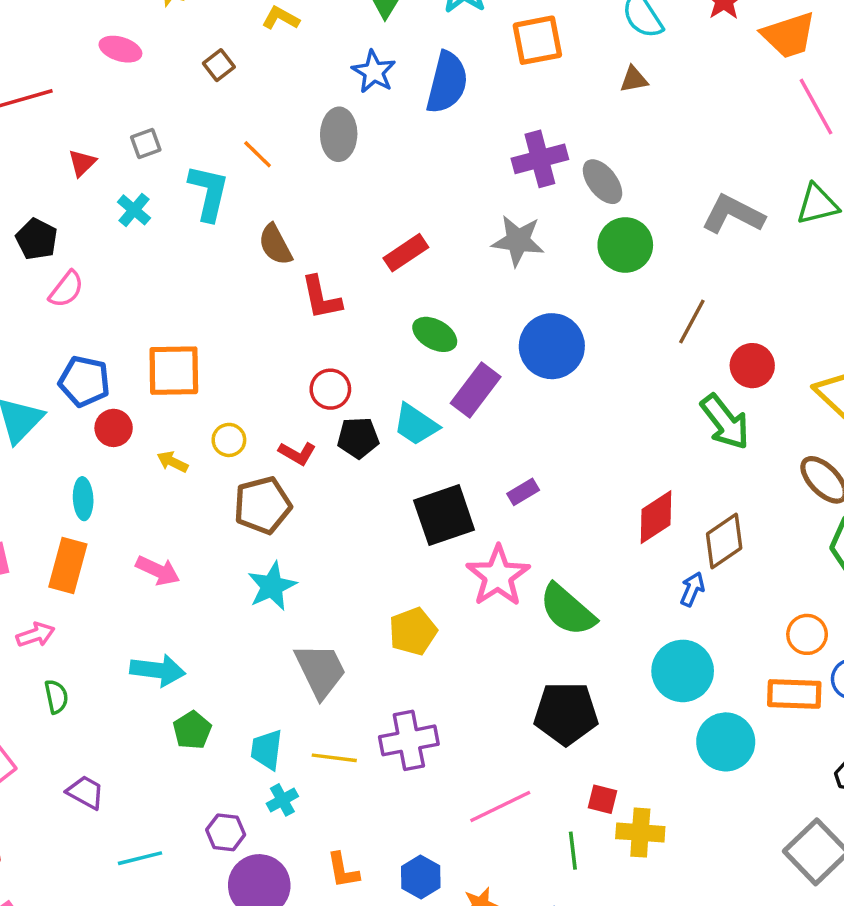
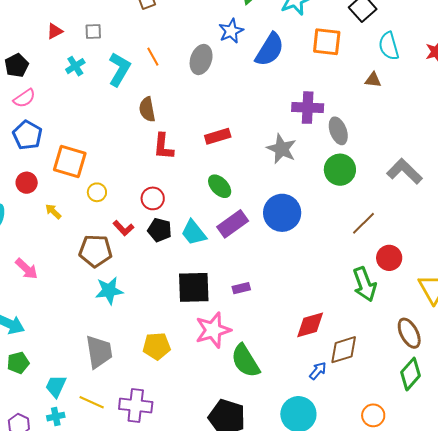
blue pentagon: (84, 381) -> (27, 135), moved
yellow circle: (229, 440) -> (97, 192), moved
cyan star: (272, 586) -> (109, 291), moved

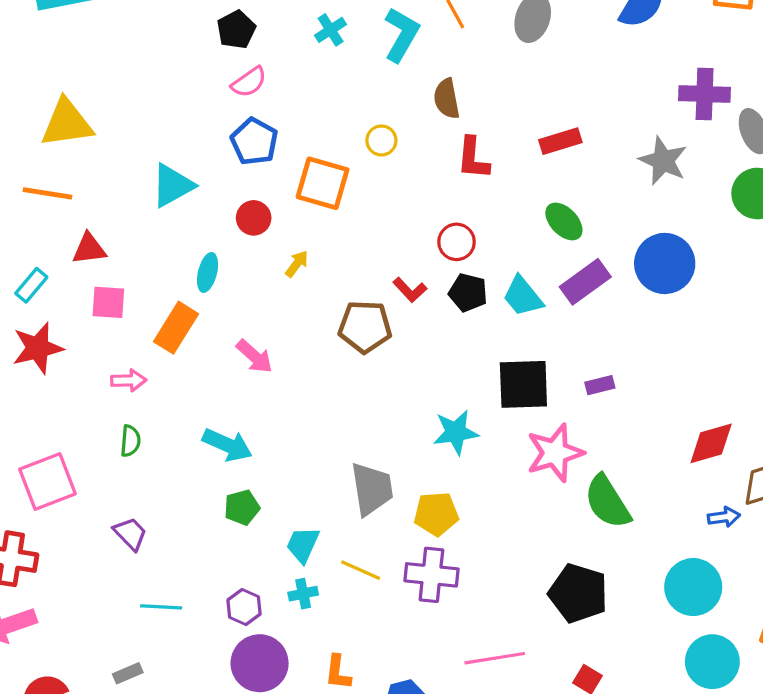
yellow circle: (97, 192) -> (381, 140), moved
yellow arrow: (53, 211) -> (297, 264), turned 84
cyan star: (109, 291) -> (456, 432), moved
yellow pentagon: (157, 346) -> (436, 514), moved
blue arrow: (318, 371) -> (724, 517), turned 42

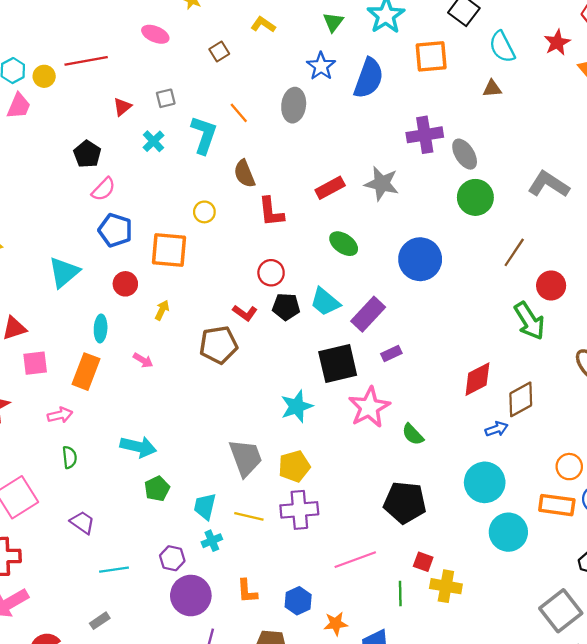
gray star: (663, 161) -> (382, 184), moved
purple rectangle: (585, 282) -> (368, 314), moved
pink arrow: (254, 356) -> (143, 360), moved, size x0.7
green semicircle: (607, 502) -> (413, 434), size x0.6

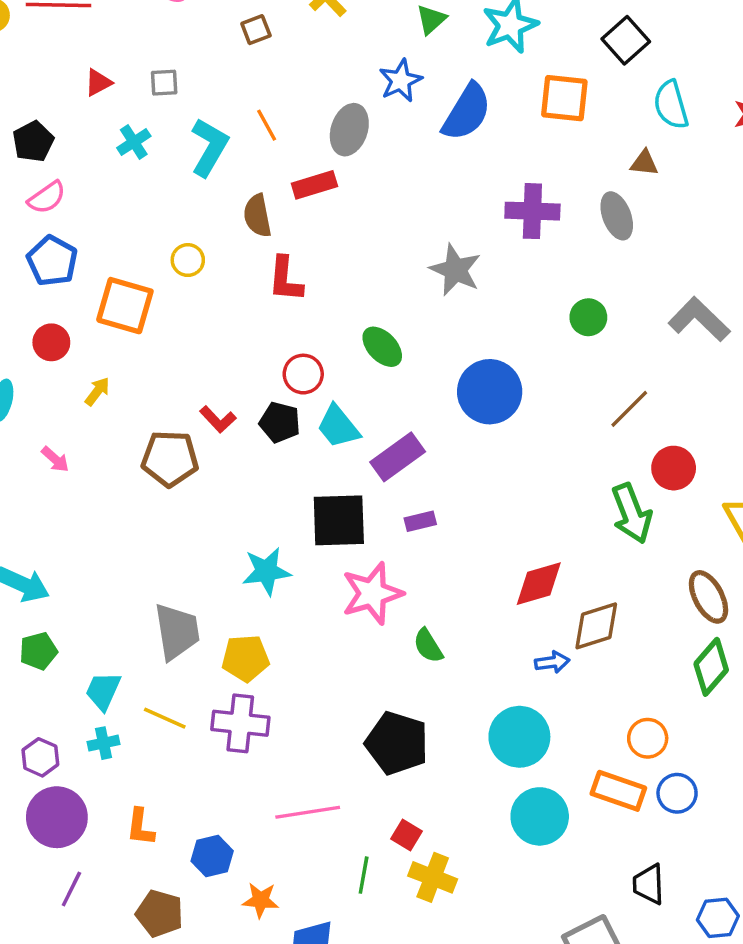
gray ellipse: (465, 154) -> (617, 216), moved
red rectangle: (330, 188) -> (314, 185), moved
green circle: (475, 197) -> (588, 317), size x0.7
red circle: (271, 273) -> (303, 374), moved

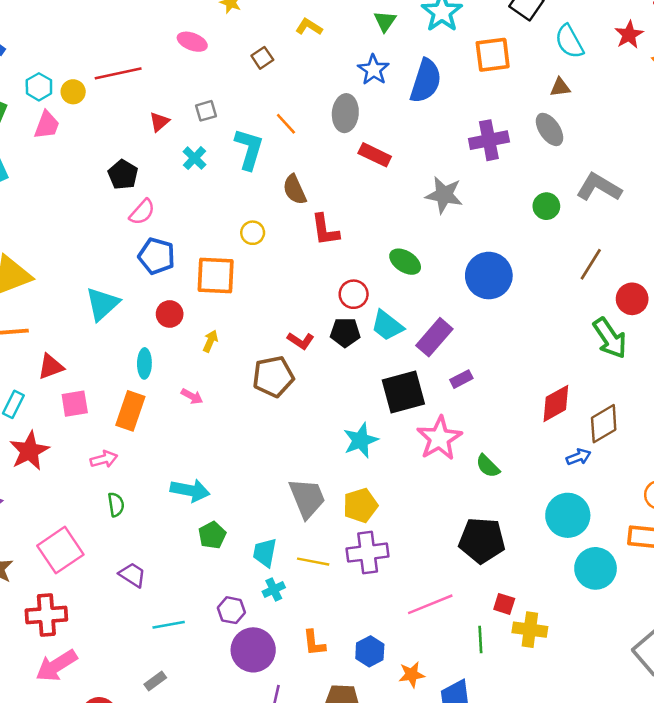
red rectangle: (314, 185) -> (375, 155), moved, turned 56
gray L-shape: (699, 319) -> (599, 187), moved

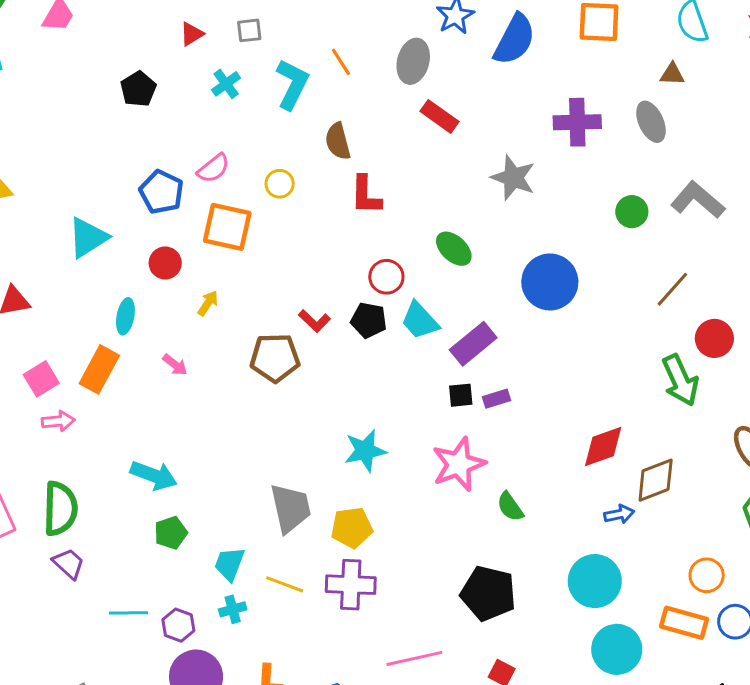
pink semicircle: (142, 212) -> (213, 168), moved
black square: (403, 392) -> (461, 395), moved, size x0.5
pink square: (75, 404) -> (41, 379), moved, turned -32
green semicircle: (116, 505) -> (60, 509), moved, size x1.8
cyan line: (169, 625) -> (128, 613), moved

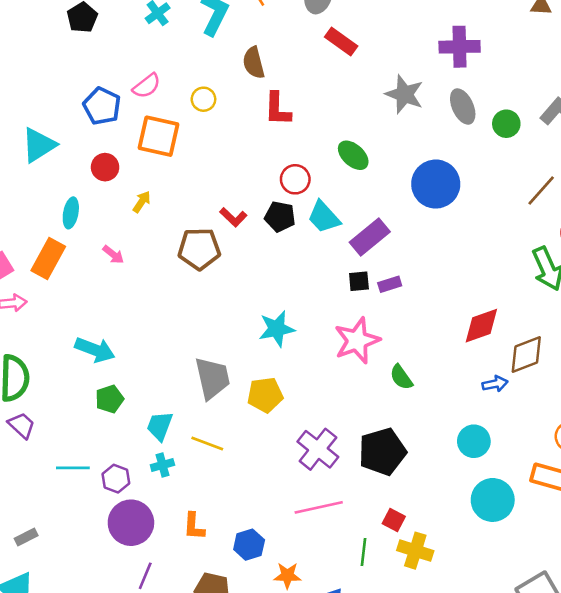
gray ellipse: (651, 122) -> (463, 107), moved
cyan circle: (595, 581) -> (474, 441), size x0.7
purple cross: (351, 585) -> (318, 449), moved, turned 36
black pentagon: (488, 593) -> (382, 452), turned -30

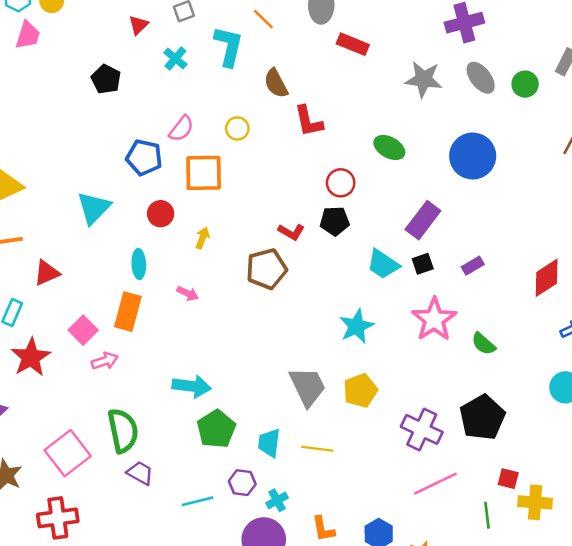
cyan trapezoid: (324, 217) -> (383, 264), moved
purple rectangle: (390, 284) -> (473, 266), moved
green pentagon: (109, 399) -> (216, 429), size x1.4
cyan cross: (162, 465) -> (277, 500), moved
purple hexagon: (116, 479) -> (242, 483), moved

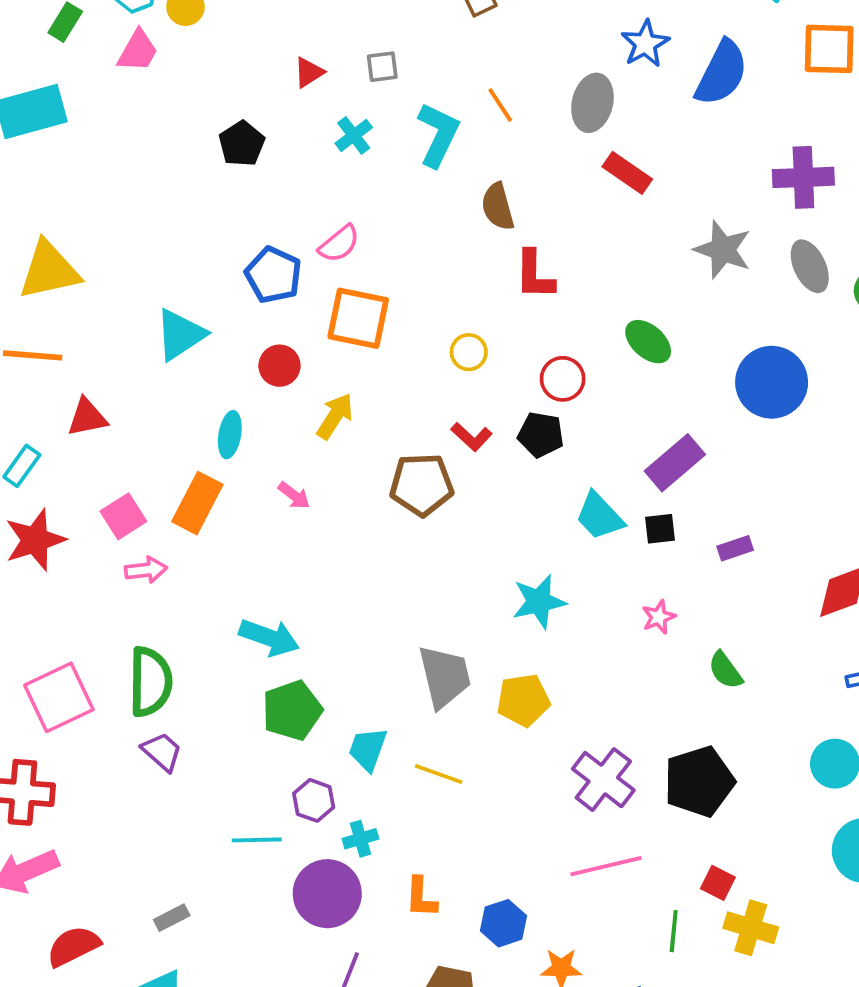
yellow circle: (237, 128) -> (469, 352), moved
yellow arrow: (202, 238) -> (335, 416), size x1.4
pink star: (434, 319) -> (659, 617), size x0.5
cyan line: (197, 501) -> (257, 840), moved

